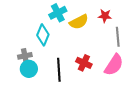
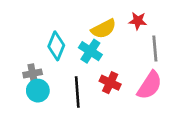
cyan cross: (58, 13) -> (90, 51), moved, turned -30

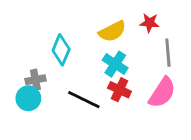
cyan cross: (90, 51) -> (115, 64), moved
cyan circle: (38, 91) -> (28, 98), moved
black line: (77, 92) -> (84, 100), turned -60

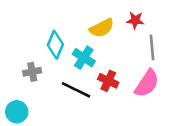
cyan cross: (115, 64) -> (84, 58), moved
cyan circle: (28, 98) -> (17, 112), moved

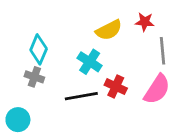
cyan diamond: (55, 45) -> (39, 49), moved
gray cross: (32, 72) -> (34, 77), turned 30
black line: (76, 90) -> (81, 96), turned -36

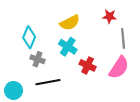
yellow semicircle: (109, 30) -> (70, 23), moved
gray cross: (34, 77) -> (37, 59), moved
black line: (81, 96) -> (48, 82), moved

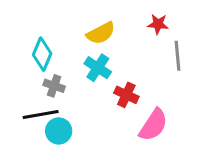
pink semicircle: (119, 68) -> (153, 125), moved
black line: (48, 82) -> (41, 114), moved
cyan circle: (13, 90) -> (59, 131), moved

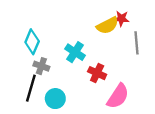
yellow semicircle: (101, 33) -> (107, 26), moved
black line: (41, 114) -> (31, 88), turned -64
cyan circle: (59, 131) -> (55, 99), moved

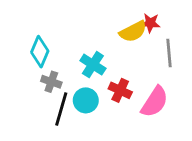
black line: (31, 88) -> (61, 109), moved
pink semicircle: (118, 96) -> (155, 102), moved
cyan circle: (55, 99) -> (86, 100), moved

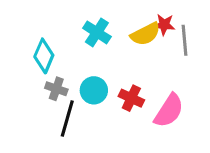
gray line: (169, 53) -> (185, 40), moved
cyan cross: (93, 65) -> (97, 32), moved
cyan circle: (86, 100) -> (94, 90), moved

